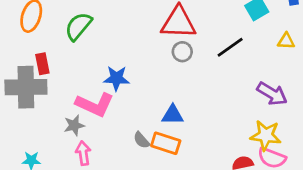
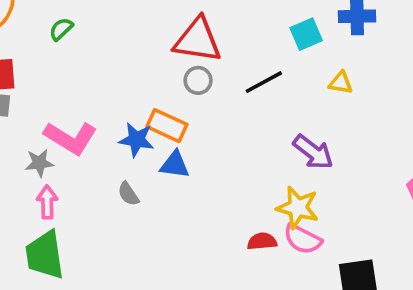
green semicircle: (78, 26) -> (61, 29), size x0.6
blue star: (116, 78) -> (136, 140), moved
orange rectangle: (166, 143) -> (167, 126), moved

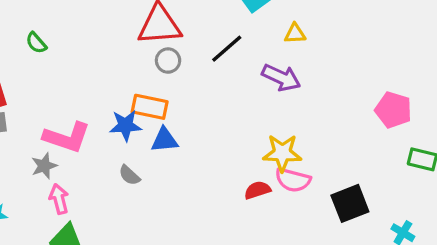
green semicircle: (61, 29) -> (36, 43), turned -75
purple arrow: (313, 152) -> (281, 78), moved

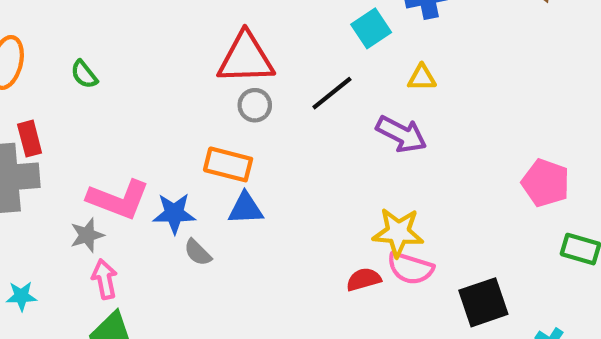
blue star: (125, 125) -> (174, 213), moved

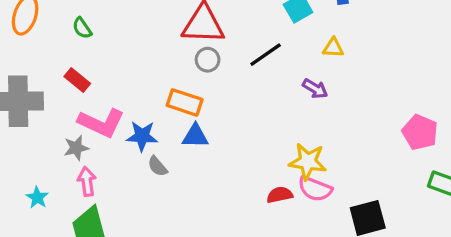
purple arrow: (401, 134) -> (315, 89), size x0.7
red rectangle: (30, 139) -> (77, 80), moved, turned -40
cyan star: (21, 296) -> (37, 198), moved, turned 30

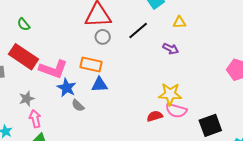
red rectangle: (77, 80) -> (23, 57), size x1.8
pink L-shape: (101, 123) -> (53, 69), moved
blue star: (142, 136) -> (67, 88), turned 30

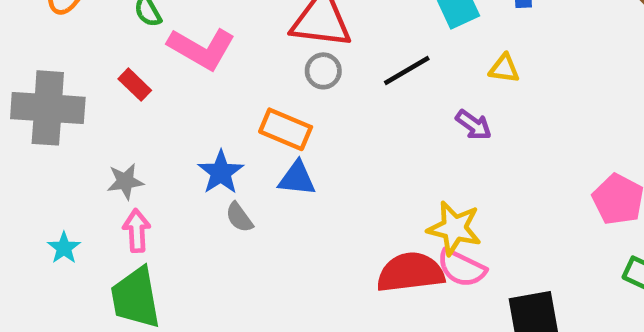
red rectangle: (23, 57) -> (135, 85), size x0.5
pink L-shape: (53, 69) -> (202, 49), moved
red semicircle: (155, 116) -> (410, 272), size x1.8

